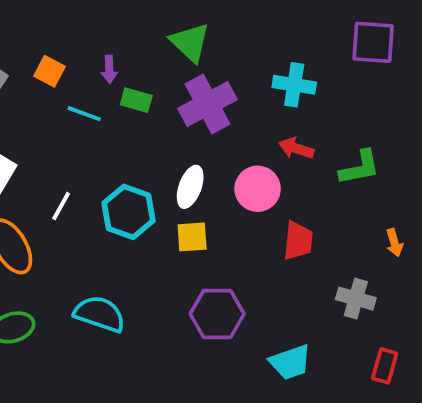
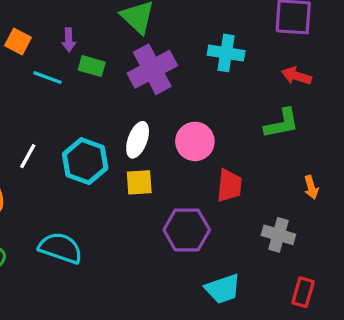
red arrow: (296, 148) -> (297, 76), moved
purple hexagon: (217, 314) -> (187, 230), moved

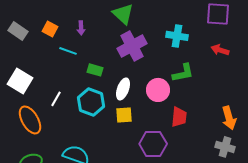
green rectangle: (92, 66) -> (95, 70), moved
green L-shape: (282, 123) -> (183, 73), moved
orange arrow: (311, 187) -> (229, 118), size x1.6
gray cross: (278, 235) -> (225, 147), moved

